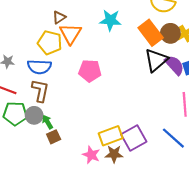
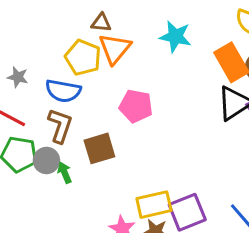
brown triangle: (59, 17) -> (101, 23), turned 32
brown square: (54, 137) -> (99, 148), moved, size x1.5

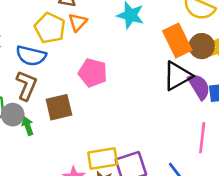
orange triangle: (115, 49) -> (78, 22), size x0.7

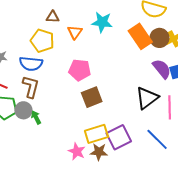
orange triangle: (78, 22) -> (75, 32), moved
black triangle: (178, 76) -> (147, 98), moved
brown square: (59, 107) -> (92, 97), moved

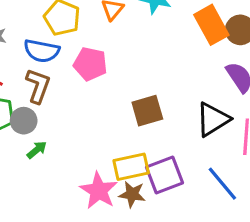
pink pentagon: (80, 70) -> (90, 64), moved
brown square: (92, 97) -> (147, 111), moved
green arrow: (36, 117) -> (37, 150), moved, turned 72
pink star: (77, 151) -> (99, 191), size x1.4

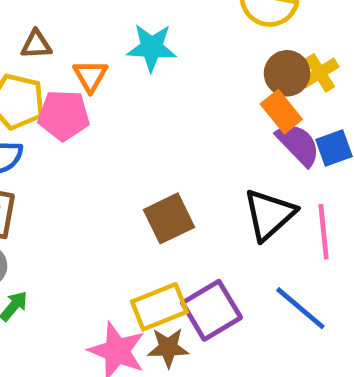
orange rectangle: (211, 25) -> (281, 112), moved, size x0.7
pink pentagon: (90, 64) -> (64, 115), moved

